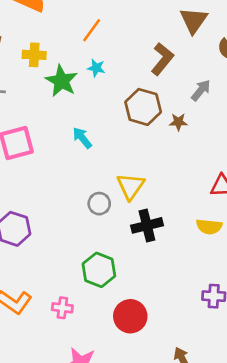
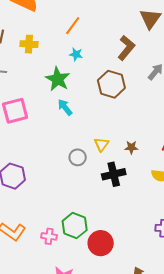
green star: (61, 81) -> (58, 79), moved
brown star: (178, 122) -> (131, 147), moved
yellow triangle: (131, 186) -> (101, 144), size x0.7
green hexagon: (99, 270) -> (75, 226), moved

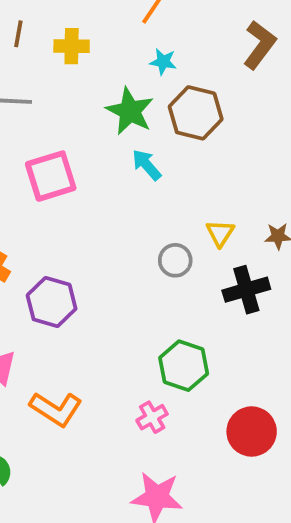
brown hexagon: (111, 84) -> (196, 113), moved
green hexagon: (75, 226) -> (184, 366), moved
pink cross: (49, 236) -> (152, 417), moved, turned -35
red circle: (101, 243) -> (252, 431), moved

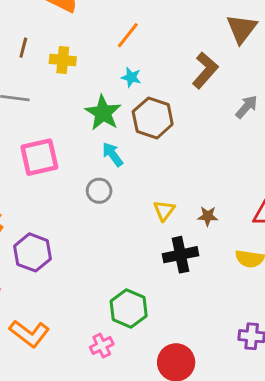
gray circle: (175, 260) -> (99, 191), moved

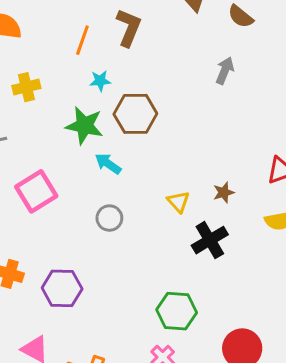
brown L-shape: (205, 70) -> (129, 28), moved
gray circle: (99, 191) -> (109, 218), moved

